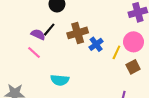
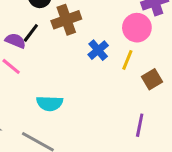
brown cross: (78, 33) -> (66, 20), moved
pink circle: (134, 42) -> (137, 28), moved

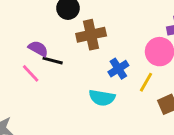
black line: (31, 33) -> (53, 61), moved, turned 60
cyan semicircle: (50, 103) -> (102, 98), moved

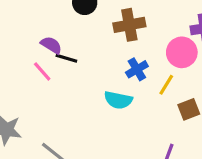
brown cross: (91, 35) -> (129, 25), moved

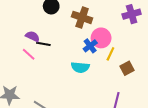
brown cross: (129, 25) -> (82, 17), turned 36
pink circle: (182, 52) -> (101, 38), moved

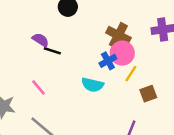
brown cross: (82, 17) -> (118, 35), moved
pink line: (29, 54) -> (39, 87), moved

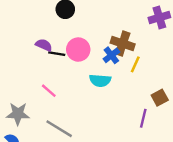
brown cross: (118, 35) -> (123, 44), moved
pink circle: (122, 53) -> (78, 50), moved
brown square: (148, 94) -> (160, 98), moved

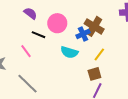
black line: (57, 54) -> (38, 35), moved
yellow line: (135, 64) -> (99, 54), moved
brown square: (160, 98) -> (94, 74), moved

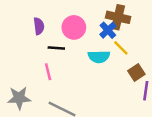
purple semicircle: (30, 13) -> (39, 26), turned 64
pink line: (26, 51) -> (48, 72), turned 40
yellow line: (99, 54) -> (121, 48), moved, turned -64

